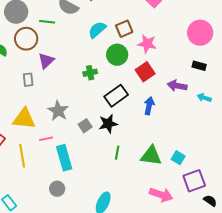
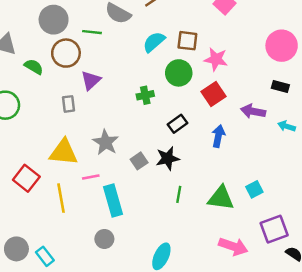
brown square: (124, 29) -> (187, 41), turned 30
black rectangle: (116, 96) -> (177, 124), size x0.7
cyan square: (178, 158) -> (254, 189), moved, turned 32

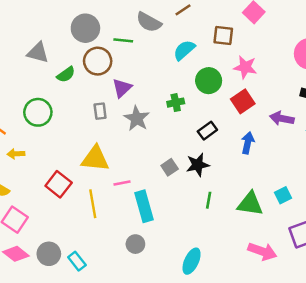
brown square: (187, 41) -> (223, 35), moved
green semicircle: (34, 67) -> (66, 75), turned 114
gray star: (106, 142) -> (137, 118), moved

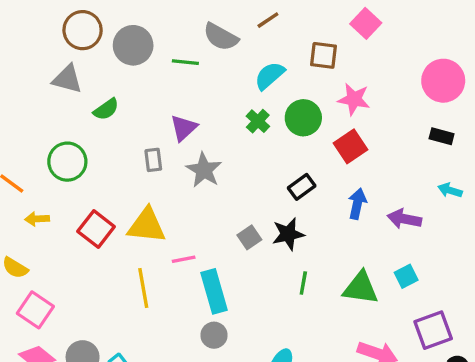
brown circle: (98, 61) -> (83, 30), moved
green cross: (176, 103) -> (258, 121), moved, turned -35
purple arrow: (282, 118) -> (404, 219), moved
red square: (59, 184) -> (96, 229), moved
gray circle: (135, 244) -> (214, 335), moved

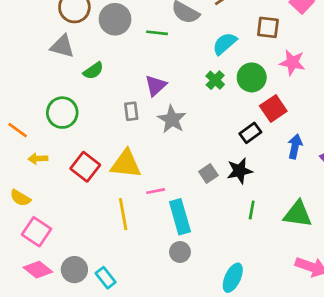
red square: (351, 146) -> (273, 109), moved

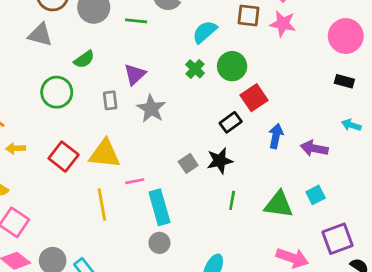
pink star: (292, 63) -> (283, 24), moved
green semicircle: (93, 71) -> (84, 59), moved
green circle: (62, 113) -> (57, 92), moved

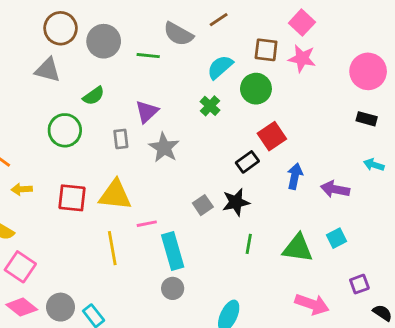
green circle: (232, 66) -> (256, 89), moved
red square: (64, 157) -> (72, 198), turned -32
purple square: (338, 239) -> (359, 284), size x0.6

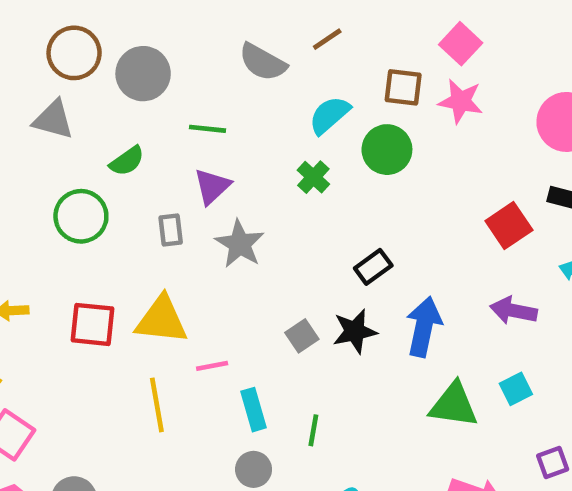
green line: (148, 56) -> (207, 129), moved
red square: (272, 136) -> (509, 225), moved
blue arrow: (295, 176) -> (424, 327), moved, size x1.4
green line: (249, 244) -> (313, 430), moved
cyan rectangle: (173, 251) -> (254, 410), size x0.7

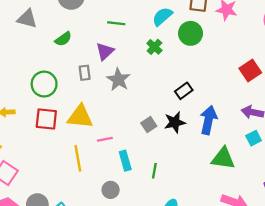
green line: (207, 129) -> (116, 23), moved
green circle: (81, 216) -> (44, 84), moved
cyan square: (516, 389) -> (254, 138), moved
gray circle: (254, 469) -> (111, 190), moved

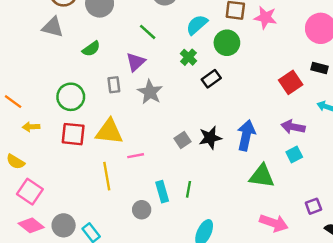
green line: (116, 23) -> (148, 32), turned 36
black rectangle: (184, 91) -> (211, 79), moved
cyan rectangle: (125, 161) -> (162, 192), moved

